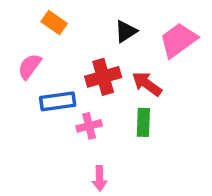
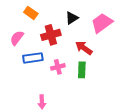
red cross: (103, 77) -> (51, 35), moved
pink cross: (89, 126) -> (58, 67), moved
pink arrow: (100, 178) -> (42, 102), moved

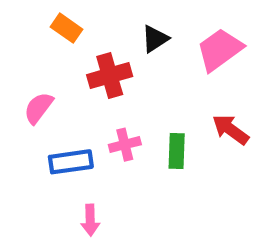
pink semicircle: (17, 38) -> (38, 108), moved
red arrow: (84, 48) -> (230, 129), moved
blue rectangle: (33, 58) -> (71, 162), moved

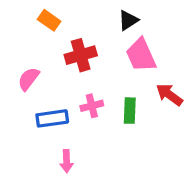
black triangle: (155, 39) -> (128, 20), moved
pink trapezoid: (220, 50) -> (141, 55), moved, turned -78

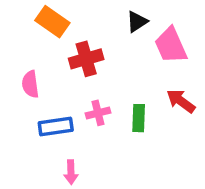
orange rectangle: (49, 20) -> (52, 22), size x1.4
pink trapezoid: (141, 55) -> (171, 45), moved
pink semicircle: (28, 79) -> (30, 84), turned -45

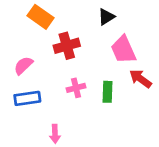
pink trapezoid: (171, 45) -> (123, 50), moved
pink semicircle: (30, 84) -> (23, 65), turned 54
blue rectangle: (56, 126) -> (27, 98), moved

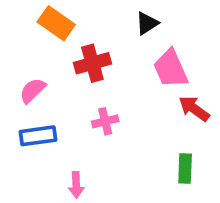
green rectangle: (108, 92) -> (185, 169), moved

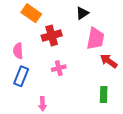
pink trapezoid: (171, 69) -> (95, 39), turned -145
pink semicircle: (33, 90) -> (18, 51), turned -49
blue rectangle: (38, 136) -> (21, 76), turned -60

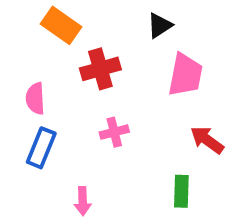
red arrow: (109, 61) -> (207, 140), moved
green rectangle: (104, 95) -> (181, 191), moved

